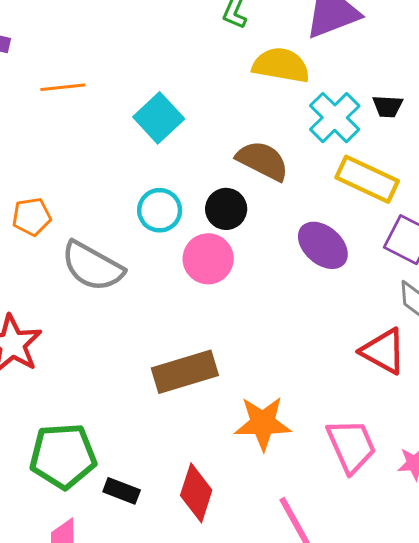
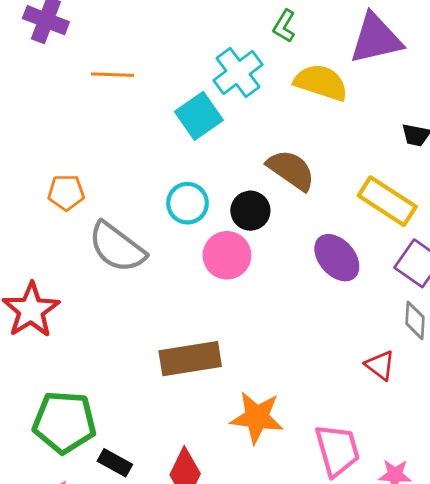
cyan cross: (335, 118) -> (238, 72), moved
red triangle: (383, 351) -> (380, 365), size x0.7

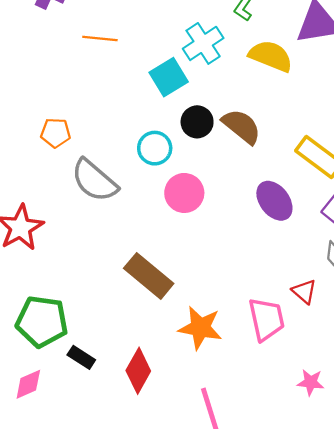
black circle: (250, 211) -> (197, 122), moved
brown rectangle: (190, 359) -> (149, 276), turned 45
pink trapezoid: (337, 450) -> (267, 319), moved

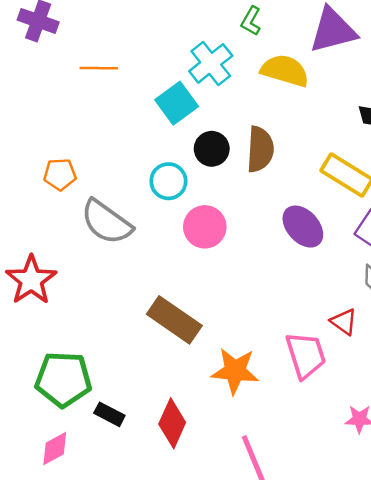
brown semicircle: (242, 126) -> (260, 149), turned 60

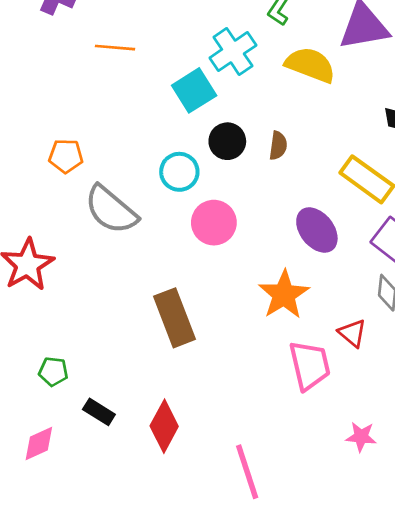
brown semicircle: (260, 149) -> (278, 146), size x0.6
brown rectangle: (174, 320) -> (174, 318), turned 30
orange star: (235, 371) -> (284, 295), moved, turned 30
green pentagon: (63, 379) -> (53, 371), size x0.5

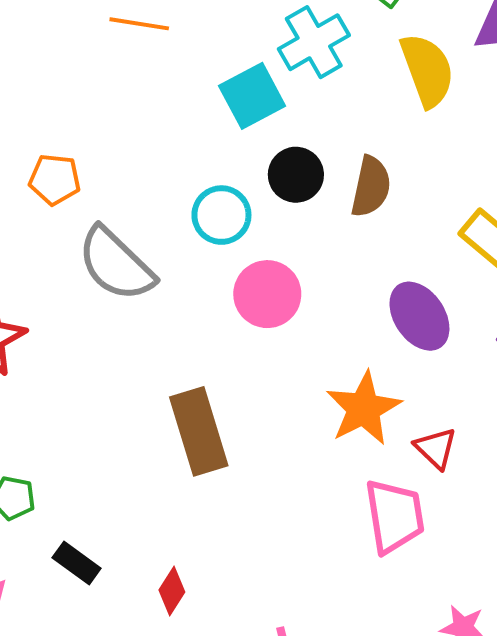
yellow semicircle: (310, 65) -> (427, 70), turned 45
brown semicircle: (278, 146) -> (371, 187), size x1.4
red triangle: (352, 333) -> (436, 448), moved
red diamond: (164, 426) -> (172, 591), size x0.6

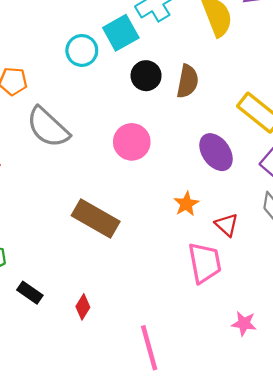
cyan circle: (221, 215) -> (82, 50), moved
orange star: (364, 409) -> (186, 204), size x0.6
brown rectangle: (199, 431) -> (96, 218), turned -42

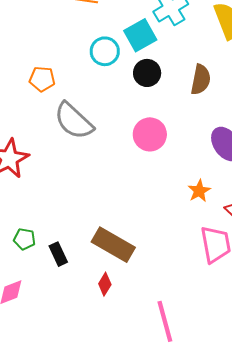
black circle: (146, 76) -> (147, 73), moved
brown rectangle: (96, 218) -> (113, 245), moved
black rectangle: (30, 293) -> (58, 254), moved, turned 30

